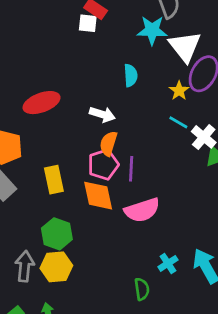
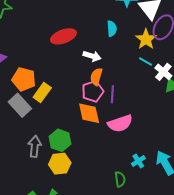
yellow star: (179, 91) -> (146, 39), size x1.5
red ellipse: (42, 103) -> (63, 36), moved
yellow rectangle: (54, 180) -> (42, 93), moved, turned 48
gray arrow: (25, 266) -> (35, 146), moved

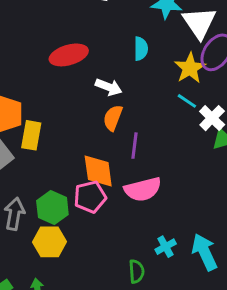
pink pentagon: (93, 91) -> (90, 197), moved
yellow rectangle: (42, 93) -> (31, 135), turned -30

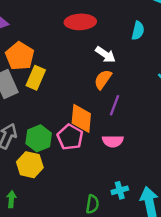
pink semicircle: (143, 189) -> (113, 141), size x0.7
pink pentagon: (90, 197) -> (70, 137), turned 30

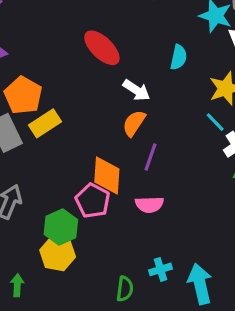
red ellipse: (80, 22) -> (102, 48), turned 48
yellow rectangle: (36, 78) -> (45, 123), turned 35
green hexagon: (39, 138) -> (61, 227), moved
yellow hexagon: (30, 165) -> (58, 254), moved

